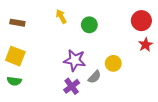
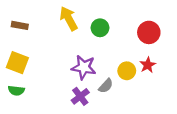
yellow arrow: (61, 16) -> (69, 18), size x1.5
red circle: (141, 21) -> (149, 32), moved
red star: (146, 45) -> (148, 65), moved

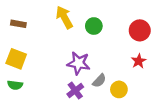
yellow circle: (127, 71) -> (119, 89), moved

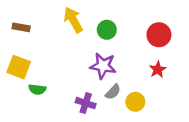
purple star: (79, 63) -> (103, 66), moved
green semicircle: (15, 85) -> (37, 89), moved
purple cross: (75, 91) -> (86, 103), turned -35

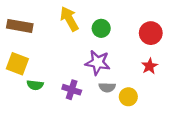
brown rectangle: (21, 27) -> (20, 26), size x1.5
gray semicircle: (113, 92) -> (107, 87), turned 49
purple cross: (86, 103) -> (72, 90), moved

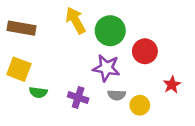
green circle: (101, 28) -> (110, 31), size x1.5
red circle: (151, 33) -> (145, 51), moved
red star: (150, 66) -> (172, 85), moved

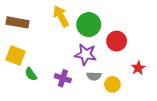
green semicircle: (38, 92) -> (31, 74), turned 48

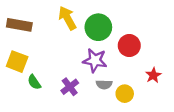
purple cross: (63, 78) -> (70, 87), turned 35

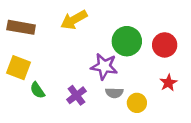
yellow arrow: (67, 18) -> (74, 20), turned -90
green circle: (98, 27) -> (127, 41), moved
red circle: (129, 46) -> (165, 45), moved

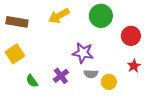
green circle: (127, 41) -> (101, 16), moved
yellow square: (19, 68) -> (15, 54), turned 36
green semicircle: (37, 90) -> (32, 81), moved

